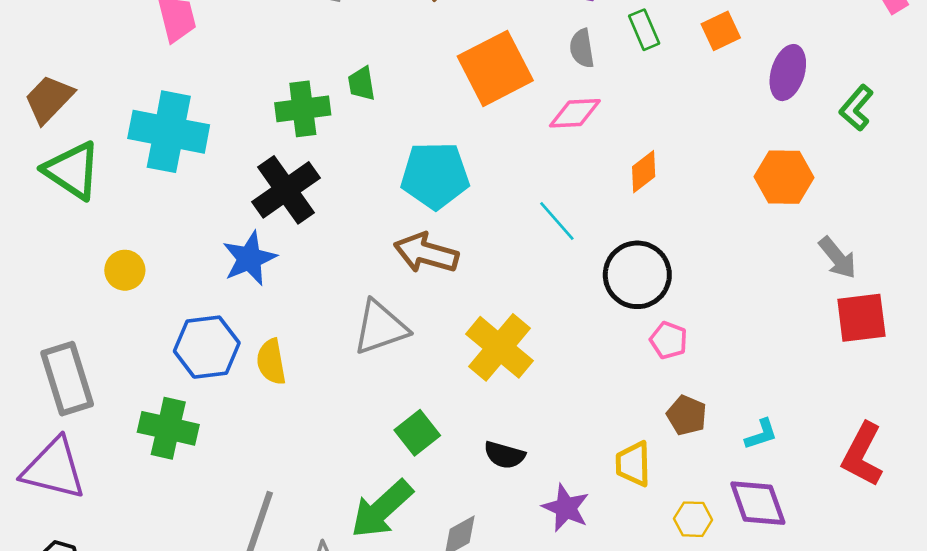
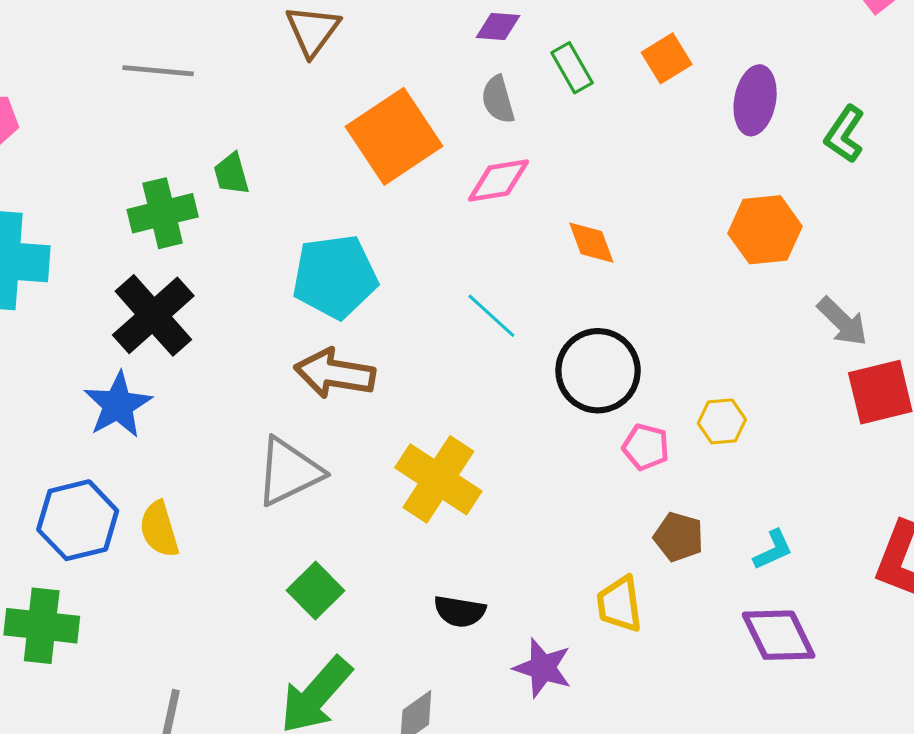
orange diamond: (644, 172) -> (591, 243), turned -66
green square: (417, 433) -> (316, 591), moved
yellow hexagon: (693, 519) -> (722, 421), moved

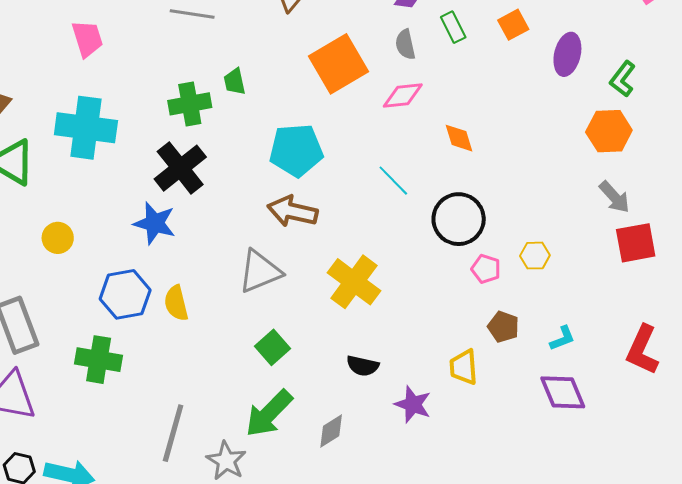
orange hexagon: (765, 230) -> (609, 131), moved
blue star: (118, 405) -> (155, 223), turned -30

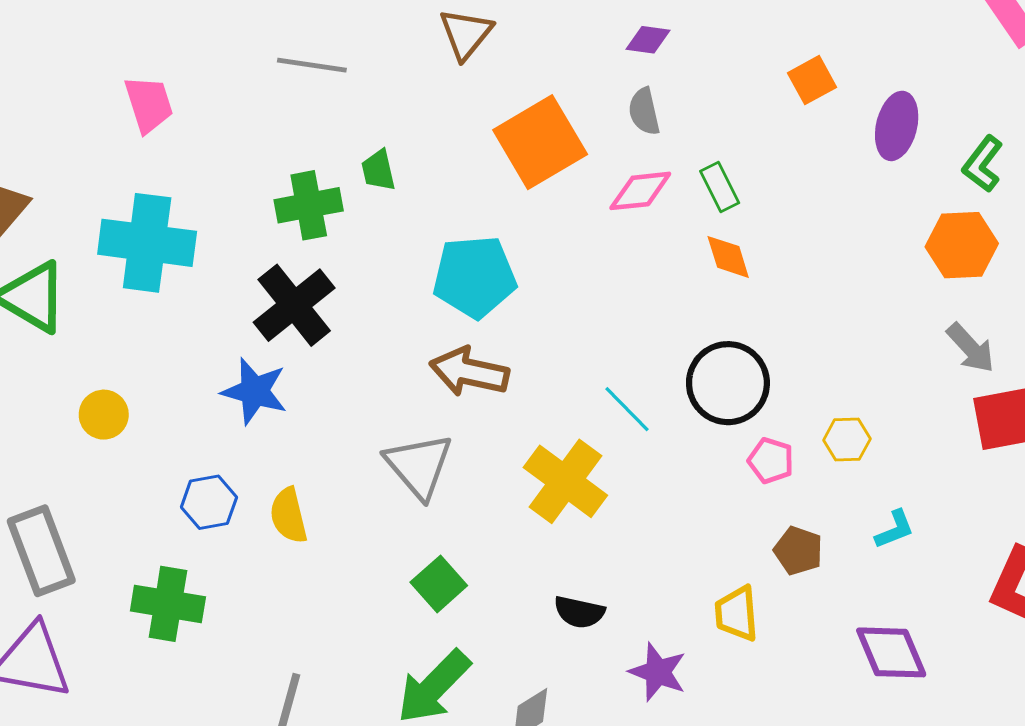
green rectangle: (453, 27) -> (720, 187), moved
cyan line: (393, 181) -> (627, 409), moved
gray triangle: (260, 271) -> (419, 466), turned -48
blue hexagon: (125, 294) -> (209, 502), size x0.7
cyan L-shape: (562, 338) -> (895, 529), moved

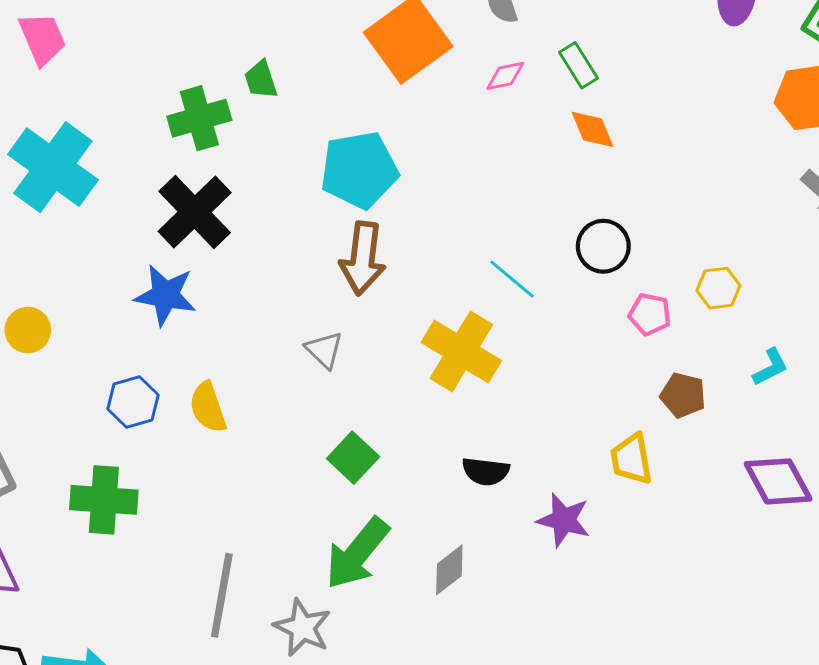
pink diamond: (640, 191) -> (505, 76), size x0.7
cyan cross: (147, 243) -> (53, 167), turned 34
brown arrow: (469, 372) -> (363, 258), turned -90
black circle: (728, 383) -> (603, 246), size x0.7
gray triangle: (419, 466) -> (324, 350), size x0.6

